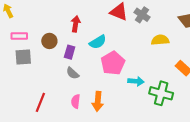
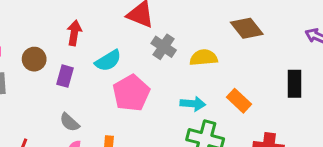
gray cross: (142, 15) -> (164, 47), moved
gray semicircle: (73, 73) -> (70, 122), moved
cyan arrow: (136, 81) -> (193, 104), moved

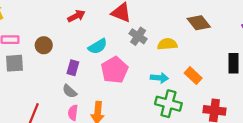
red arrow: (74, 33) -> (76, 16), moved, turned 54
purple rectangle: (65, 76) -> (73, 68), moved

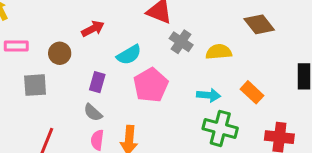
red arrow: (76, 16) -> (93, 29), moved
gray square: (15, 63) -> (35, 85), moved

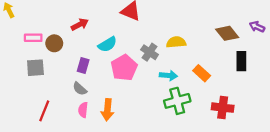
brown diamond: (259, 24) -> (227, 33), moved
gray cross: (181, 42) -> (150, 52), moved
pink rectangle: (16, 46) -> (33, 38), moved
green cross: (220, 128) -> (177, 101), turned -30

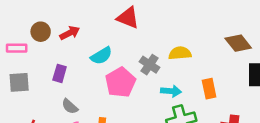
brown circle: (54, 43) -> (41, 32), moved
purple rectangle: (83, 65) -> (60, 73), moved
orange rectangle: (202, 73) -> (209, 89), turned 35

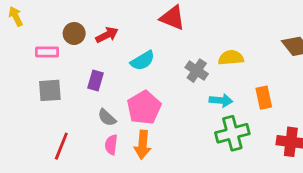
pink pentagon: (120, 82) -> (144, 108), moved

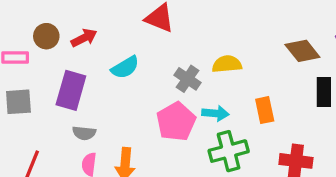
purple rectangle: (96, 81) -> (71, 90), size x1.6
pink pentagon: (144, 108) -> (176, 122), moved
gray semicircle: (107, 118) -> (84, 133), turned -36

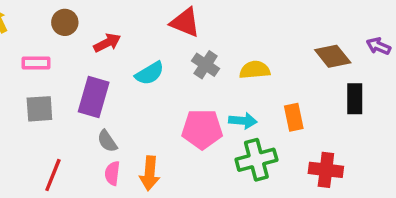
brown circle: (46, 36) -> (65, 22), moved
gray cross: (188, 79) -> (206, 65), moved
pink pentagon: (176, 122) -> (202, 129), turned 30
gray semicircle: (84, 133) -> (107, 141), turned 50

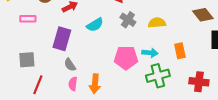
gray square: (39, 109) -> (27, 60), moved

